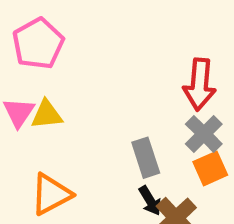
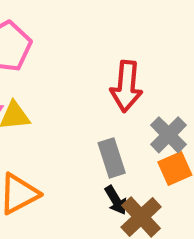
red arrow: (200, 84) -> (126, 86), moved

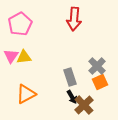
red arrow: (126, 86) -> (74, 19), moved

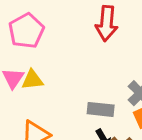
gray rectangle: (70, 77) -> (101, 109), turned -66

